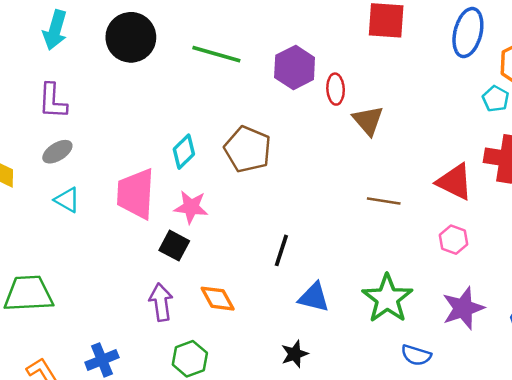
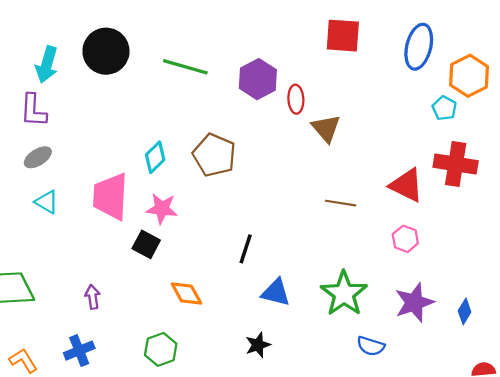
cyan arrow: (55, 30) -> (47, 65), moved
purple arrow: (161, 302) -> (93, 297), moved, size x0.7

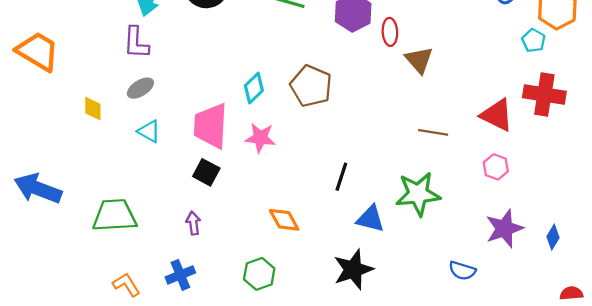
black square: (146, 244) -> (206, 172), moved
green star: (344, 294) -> (418, 194), moved, turned 30
black star: (258, 345) -> (353, 270), size x1.6

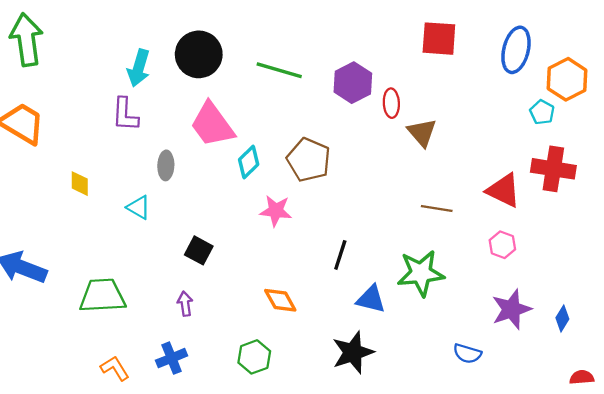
gray ellipse: (140, 88) -> (166, 165), moved, turned -56
pink trapezoid: (211, 126) -> (212, 125), moved, turned -39
pink star: (260, 138) -> (276, 211), moved

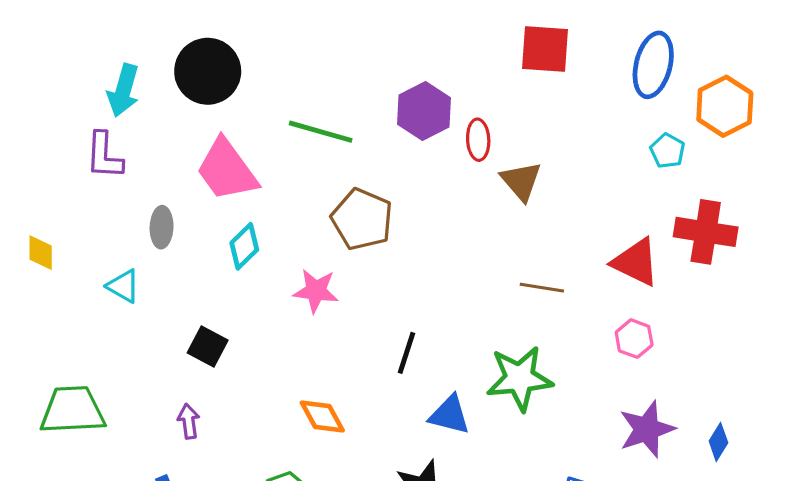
green line: (279, 70) -> (321, 132), moved
cyan pentagon: (542, 112) -> (667, 151), moved
cyan diamond: (249, 162) -> (244, 246), moved

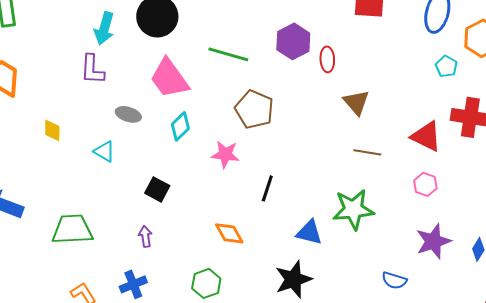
brown triangle: (521, 181) -> (356, 102), moved
gray ellipse: (162, 227) -> (128, 114), turned -75
black line: (407, 353) -> (267, 188), moved

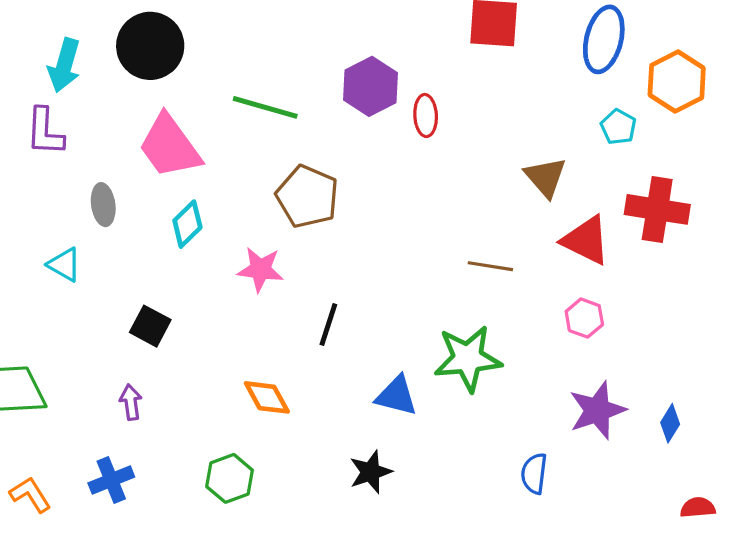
brown triangle: (356, 102) -> (545, 177), moved
gray ellipse: (128, 114) -> (103, 205), turned 65
black star: (293, 279) -> (371, 472), size x0.7
blue semicircle: (394, 280) -> (534, 474), turned 80

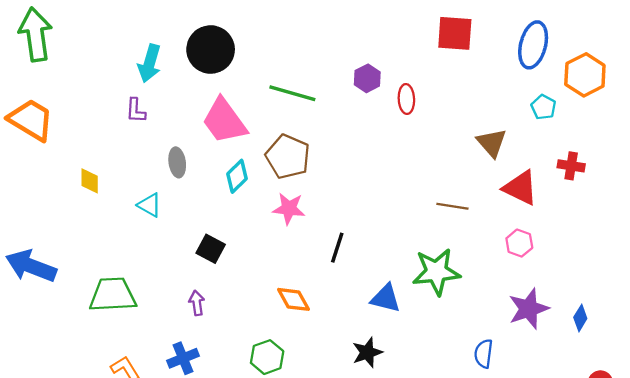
purple hexagon: (371, 86) -> (367, 78), size x0.7
purple L-shape: (45, 132) -> (136, 111), size x0.7
brown pentagon: (307, 197) -> (288, 157), moved
red cross: (657, 209) -> (571, 166), size x0.6

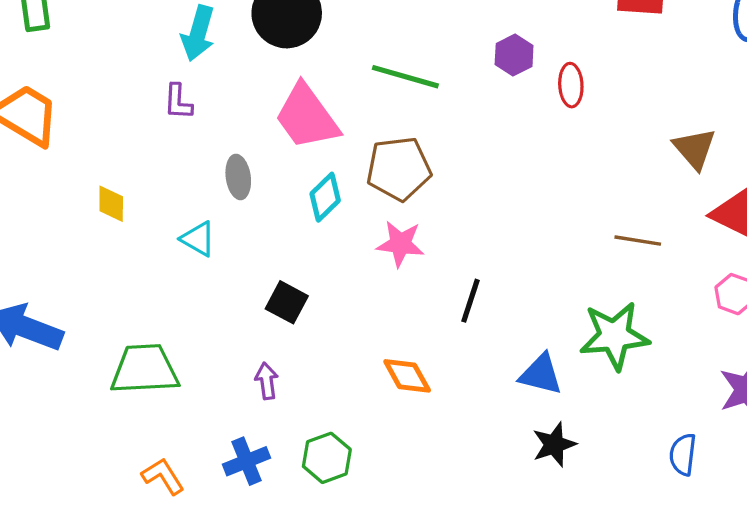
brown pentagon: (288, 157) -> (399, 169), turned -30
black star: (367, 352) -> (554, 444), moved
green hexagon: (267, 357) -> (327, 458), moved

